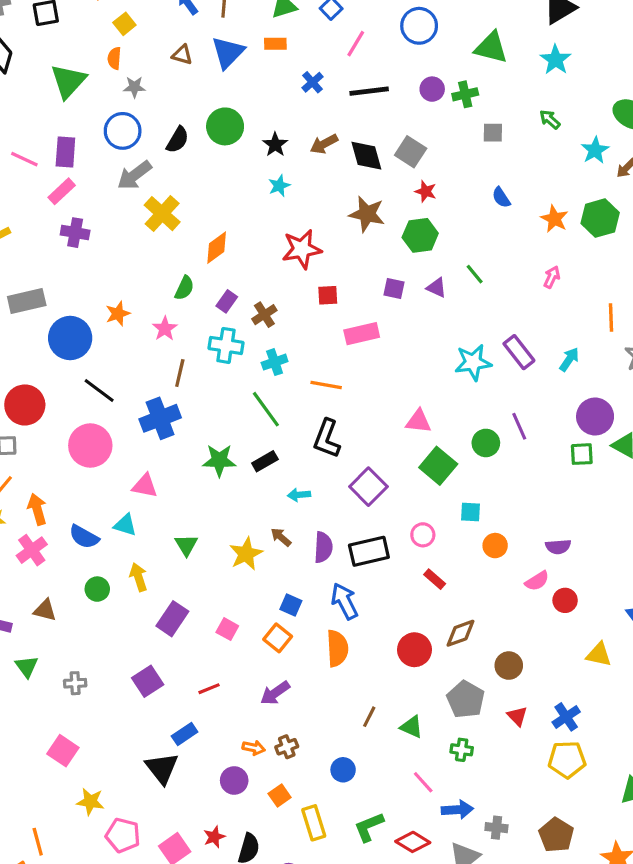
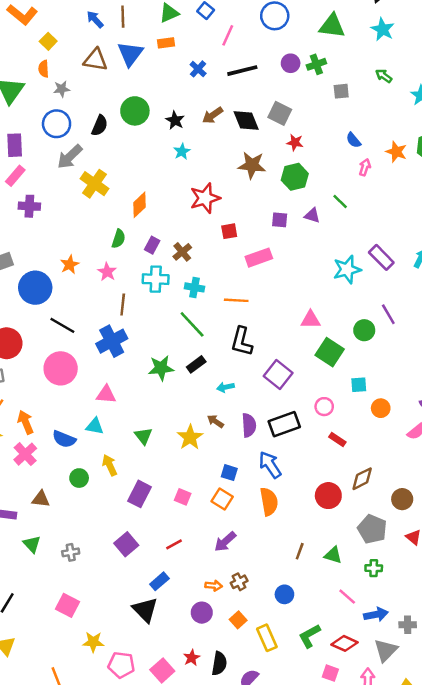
brown triangle: (182, 55) -> (95, 60), size x1.5
pink arrow: (552, 277) -> (365, 167), moved
cyan cross: (275, 362) -> (194, 287), turned 36

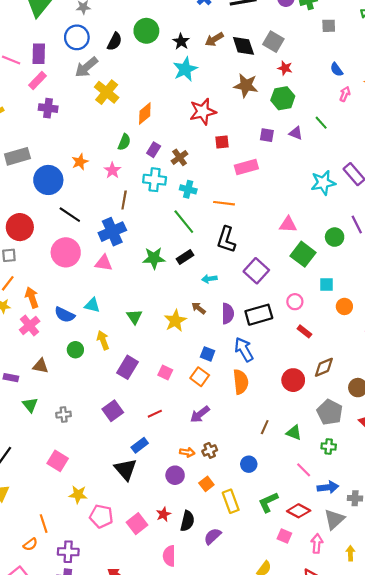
cyan star: (182, 151) -> (185, 69), size x1.6
pink triangle: (106, 394) -> (104, 263), moved

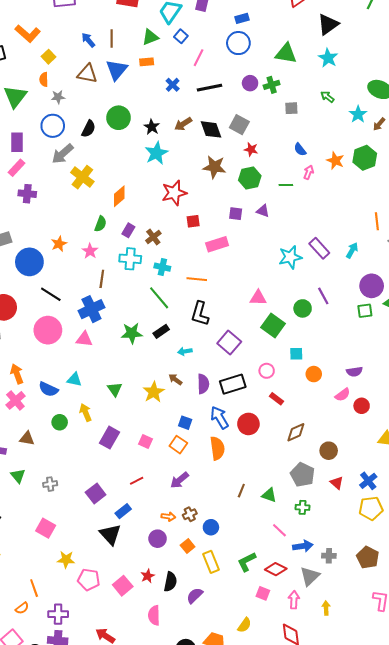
green line: (321, 123) -> (286, 185), moved, turned -48
red circle: (293, 380) -> (248, 424), moved
purple square: (113, 411) -> (96, 493), moved
blue circle: (249, 464) -> (211, 527), moved

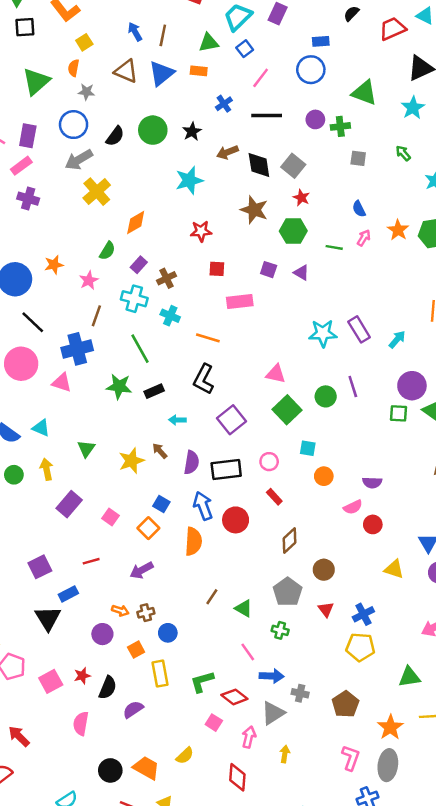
black star: (152, 127) -> (192, 132), moved
red star: (174, 193) -> (201, 231), size x0.7
green line: (159, 298) -> (140, 349), moved
brown diamond: (296, 432) -> (289, 541), turned -30

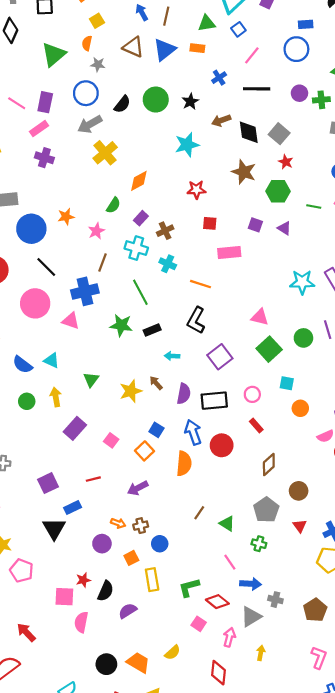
pink square: (51, 681) -> (64, 597), moved, turned 30

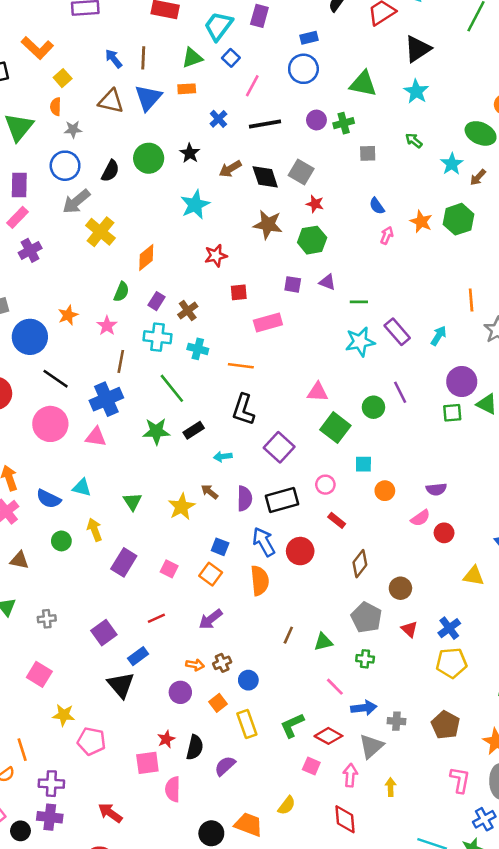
purple cross: (44, 158) -> (30, 250), turned -36
green line: (314, 207) -> (359, 302), moved
green triangle: (227, 524) -> (323, 642), turned -35

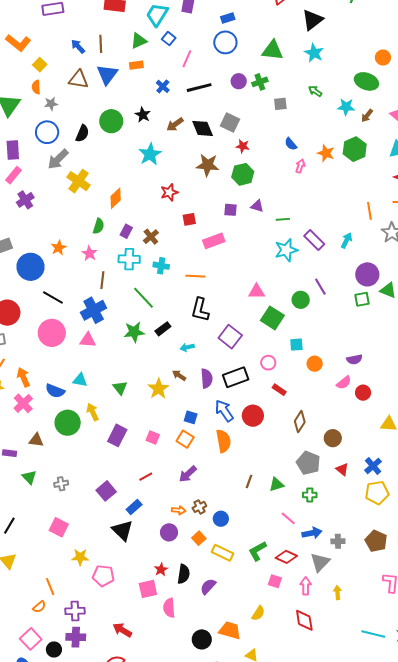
cyan star: (452, 164) -> (346, 107), turned -30
green circle: (61, 541) -> (68, 423), size x1.6
yellow rectangle: (247, 724) -> (223, 553), turned -40

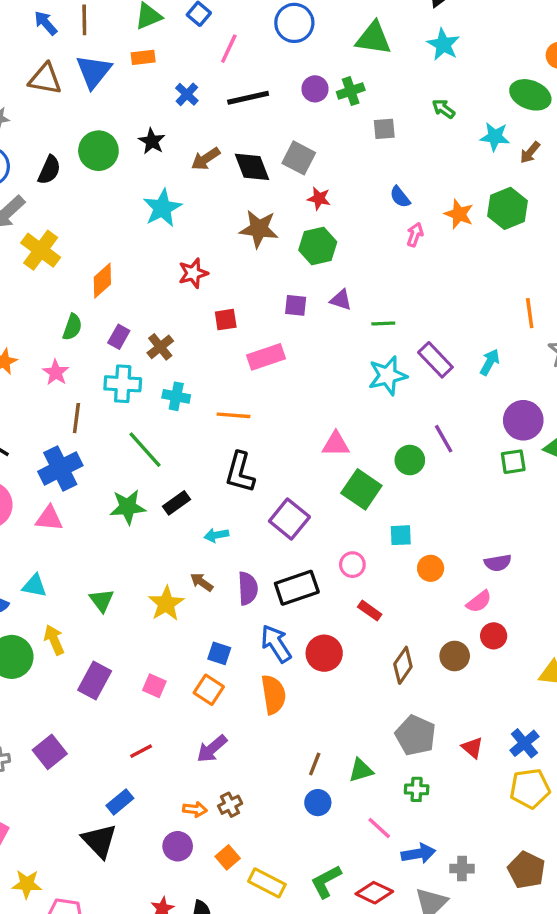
red circle: (363, 393) -> (494, 636), moved
brown circle: (333, 438) -> (455, 656), moved
purple square: (106, 491) -> (50, 752), moved
blue circle: (221, 519) -> (318, 803), moved

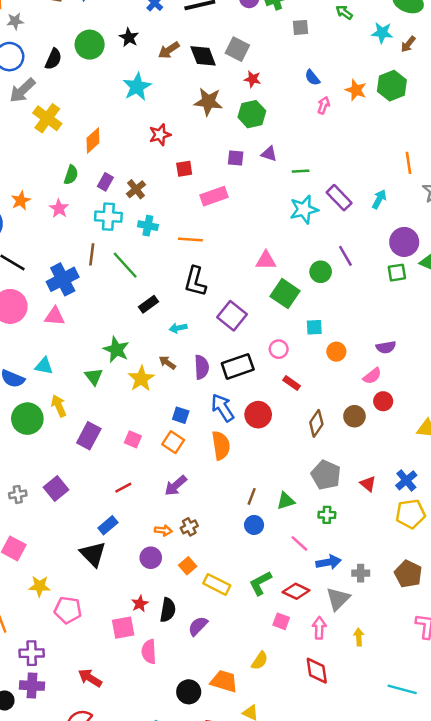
brown line: (76, 418) -> (92, 254), moved
green star: (128, 507) -> (116, 350), moved, turned 30

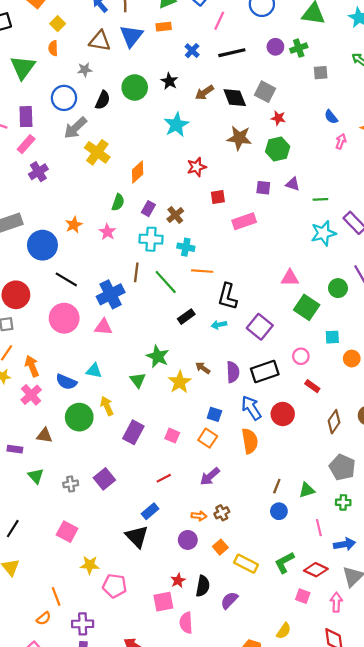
gray star: (15, 21) -> (85, 70), moved
orange line: (190, 239) -> (202, 271), moved
cyan arrow: (178, 328) -> (219, 325), moved
pink line: (299, 543) -> (319, 528), turned 35

